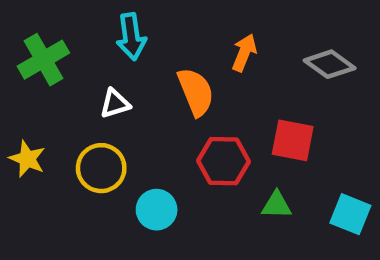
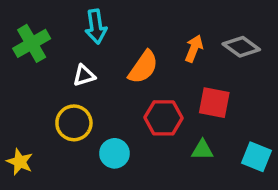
orange arrow: (244, 53) -> (194, 49), moved
orange semicircle: (196, 92) -> (143, 67), turned 57
yellow star: (27, 159) -> (20, 162), moved

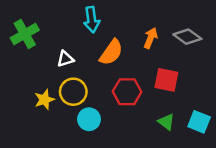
cyan arrow: (96, 27) -> (92, 20), moved
yellow circle: (74, 123) -> (73, 92), moved
green triangle: (202, 150) -> (166, 122), moved, turned 36
yellow star: (20, 162) -> (44, 100), moved, turned 30

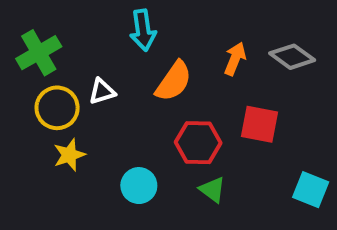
yellow circle: (73, 92) -> (57, 108), moved
green triangle: (166, 122) -> (212, 190), moved

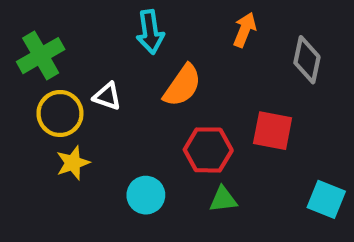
gray diamond: (292, 57) -> (307, 60), turned 66
orange arrow: (235, 59) -> (245, 30), moved
white triangle: (102, 91) -> (107, 96), turned 36
green triangle: (212, 190) -> (223, 199), turned -44

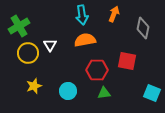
cyan arrow: (150, 32) -> (82, 15), moved
orange semicircle: (182, 86) -> (85, 40), turned -135
white triangle: (107, 96) -> (50, 45), turned 40
yellow star: (73, 163) -> (34, 86), moved

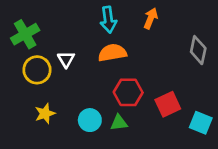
gray diamond: (143, 28) -> (198, 50), moved
red square: (127, 61) -> (168, 104), moved, turned -36
green triangle: (104, 93) -> (119, 123), moved

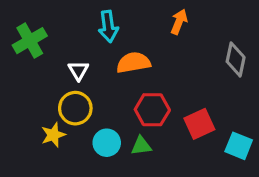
cyan arrow: (108, 20) -> (108, 26), moved
yellow circle: (37, 70) -> (75, 108), moved

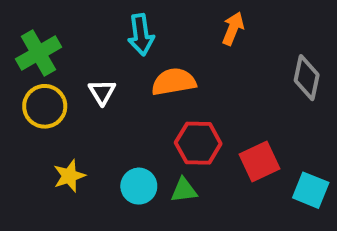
yellow circle: (75, 108) -> (45, 106), moved

